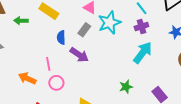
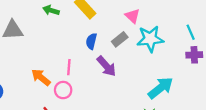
purple cross: (141, 27) -> (194, 55), moved
cyan arrow: (143, 53) -> (161, 88), moved
pink circle: (56, 83) -> (63, 90), moved

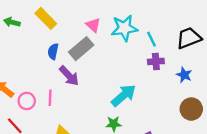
gray rectangle: (120, 39) -> (81, 49), size x1.5
cyan star: (150, 39) -> (124, 28), moved
pink line: (69, 67) -> (50, 98), moved

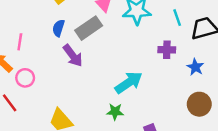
cyan line: (151, 39) -> (177, 18), moved
pink line: (50, 98) -> (20, 42), moved

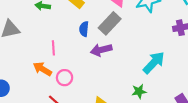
purple arrow: (73, 56) -> (101, 50), turned 126
green star: (115, 112) -> (139, 91), moved

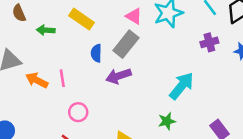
orange arrow: (42, 69) -> (37, 80), moved

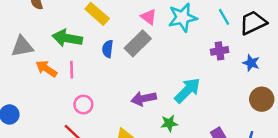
green arrow: (46, 30) -> (67, 38), moved, size x1.6
purple arrow: (119, 76) -> (144, 99), moved

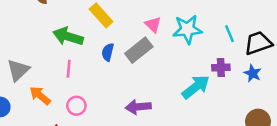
gray triangle: (22, 46) -> (18, 70), moved, turned -40
blue star: (251, 63) -> (253, 73), moved
orange arrow: (46, 69) -> (40, 96), moved
cyan arrow: (187, 90) -> (196, 87), moved

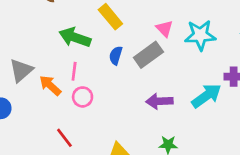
orange arrow: (40, 96) -> (50, 85), moved
pink circle: (76, 106) -> (83, 97), moved
purple arrow: (138, 107) -> (159, 101), moved

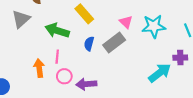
gray triangle: (21, 70) -> (21, 19), moved
orange arrow: (50, 85) -> (39, 68), turned 42
purple arrow: (159, 101) -> (86, 84), moved

